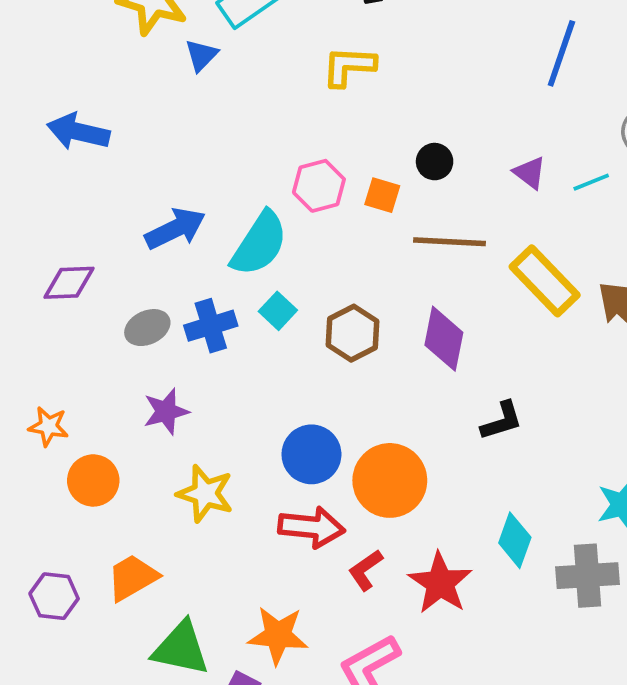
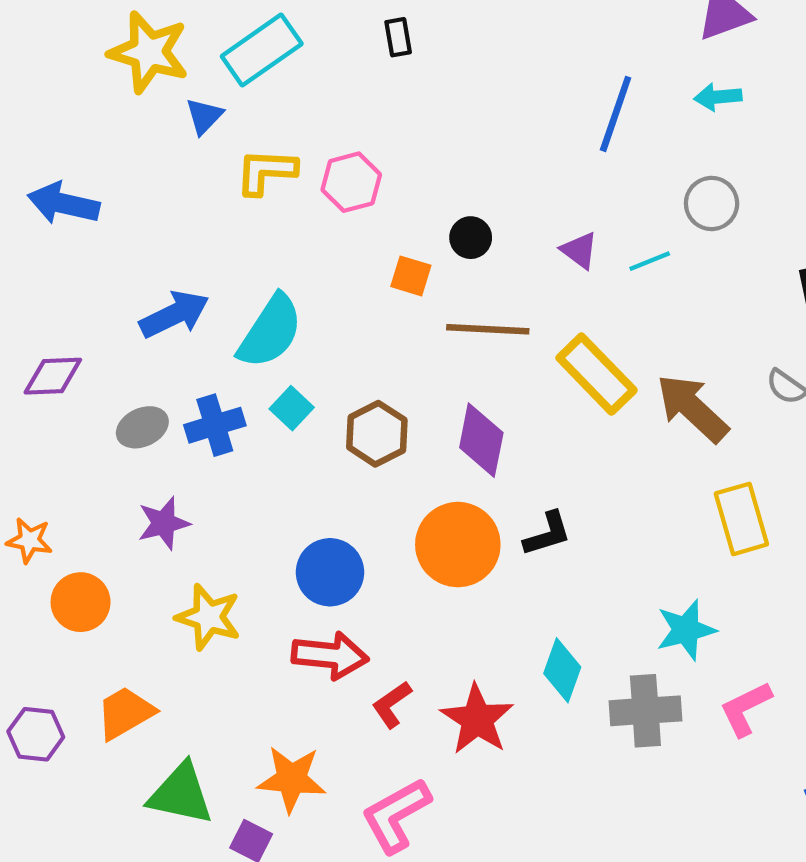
yellow L-shape: (349, 66) -> (266, 172), moved
pink hexagon: (319, 186) -> (351, 182), moved
orange circle: (390, 480) -> (458, 545), moved

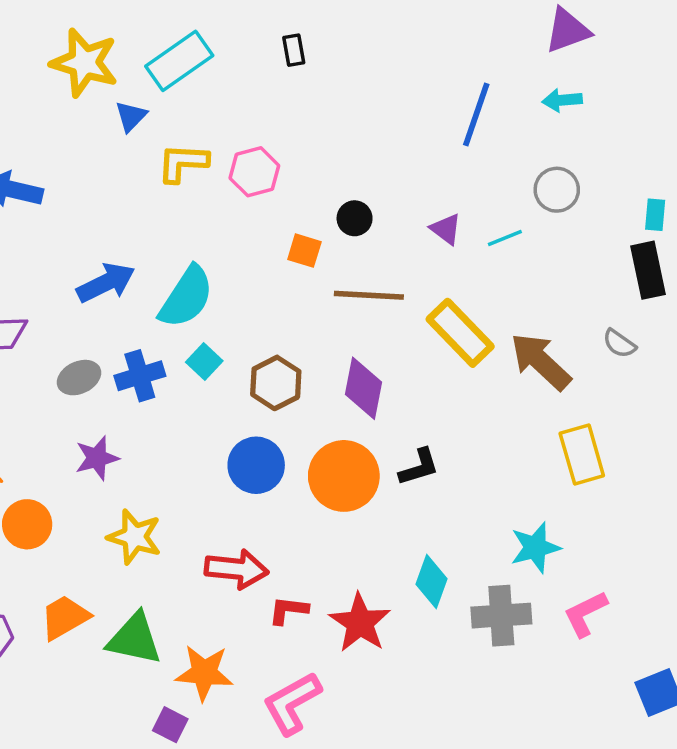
blue circle: (330, 572) -> (256, 465), moved
red L-shape: (392, 704) -> (288, 610), turned 42
green triangle: (181, 794) -> (134, 639), moved

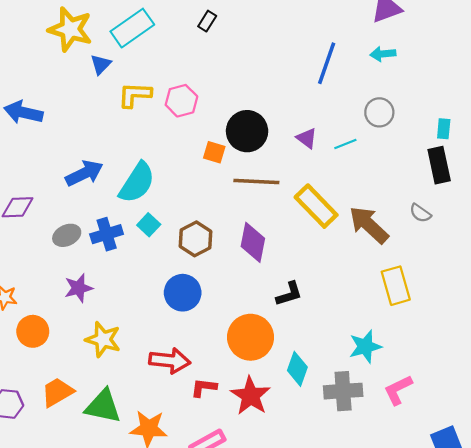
black rectangle: (294, 50) -> (207, 21), turned 42
black circle: (355, 218) -> (247, 131), size x1.8
orange circle: (344, 476) -> (251, 337), moved

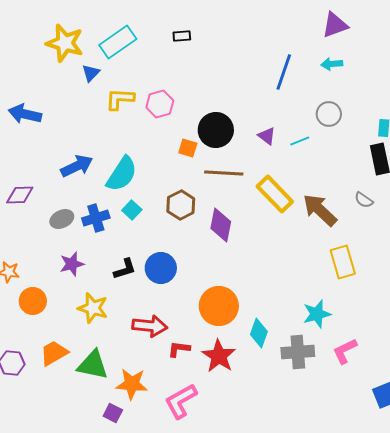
black rectangle: (207, 21) -> (182, 36), turned 54
brown hexagon: (196, 239) -> (181, 205), moved
black L-shape: (289, 294) -> (125, 269), moved

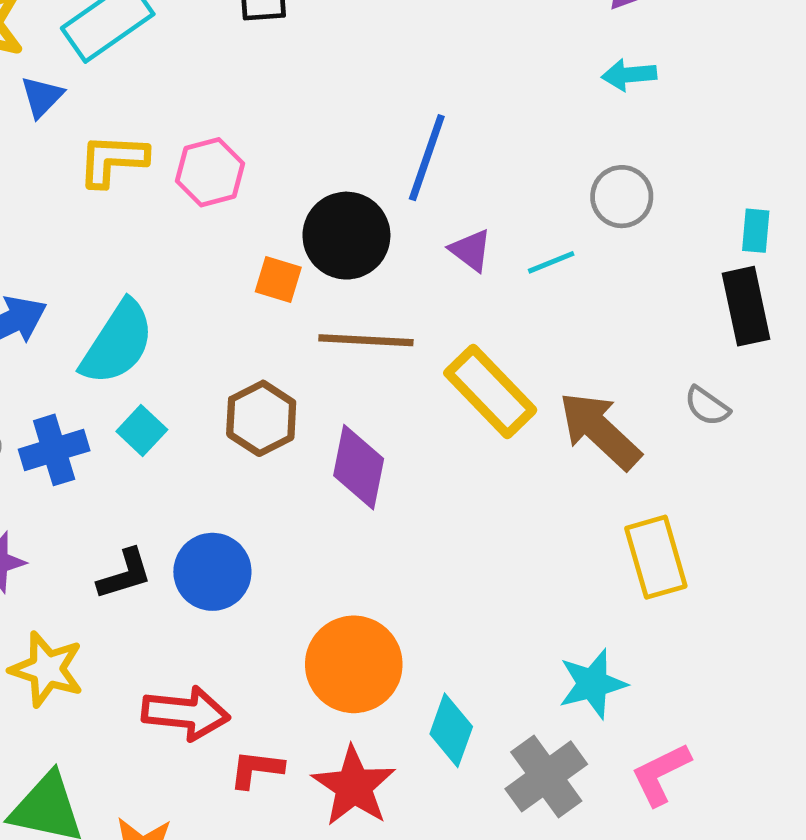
blue line: (284, 72) -> (427, 158), moved
gray cross: (298, 352) -> (546, 776), turned -32

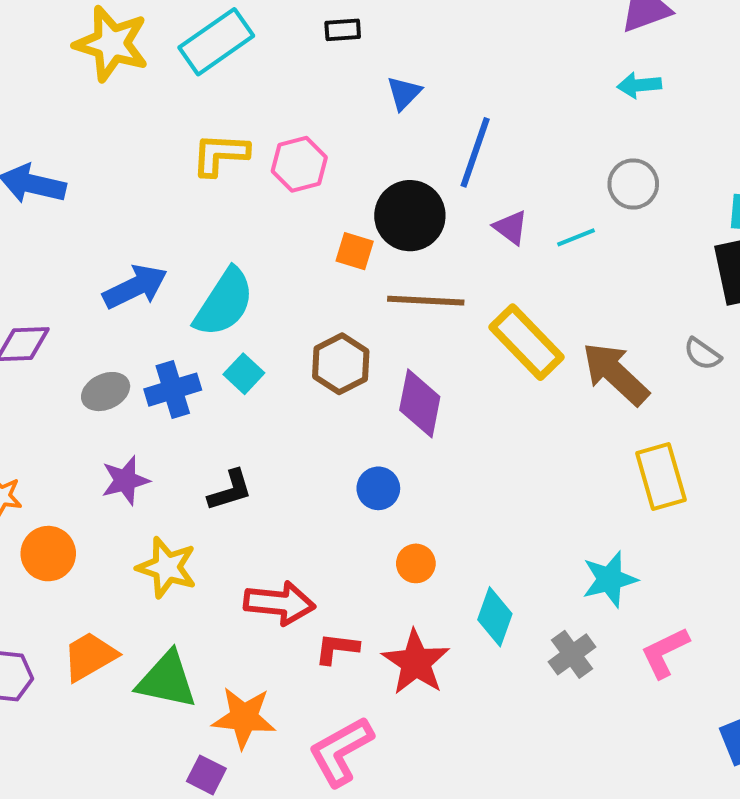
blue triangle: (42, 97) -> (404, 93), moved
blue circle: (212, 572) -> (378, 488), moved, size x0.7
orange circle: (354, 664) -> (416, 563), size x0.5
gray cross: (546, 776) -> (572, 654), size x0.7

